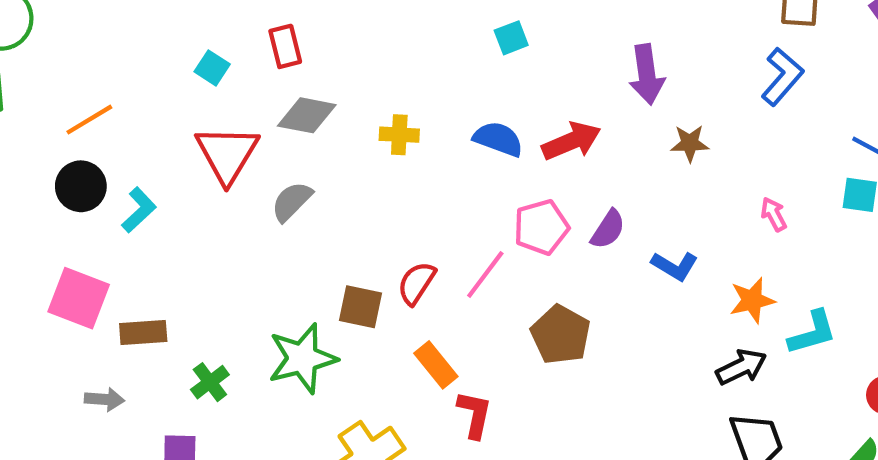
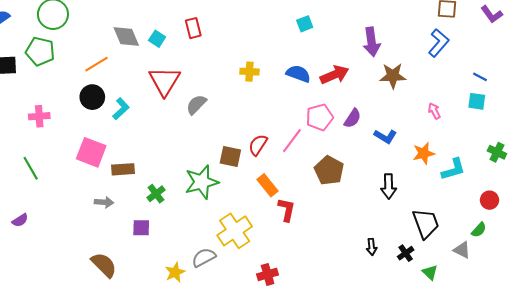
gray diamond: (307, 115) -> (126, 37), moved, turned 56
brown star: (690, 143) -> (393, 76), size x1.4
black arrow: (741, 367) -> (389, 186), moved, turned 115

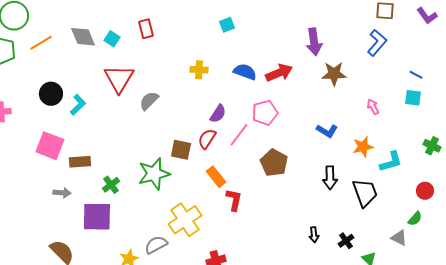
cyan square: (305, 24) -> (227, 25), moved
orange line: (97, 64) -> (41, 43), moved
purple semicircle: (352, 118) -> (218, 114), moved
black trapezoid: (426, 223) -> (365, 193), moved
purple square: (141, 228) -> (97, 217), size x1.8

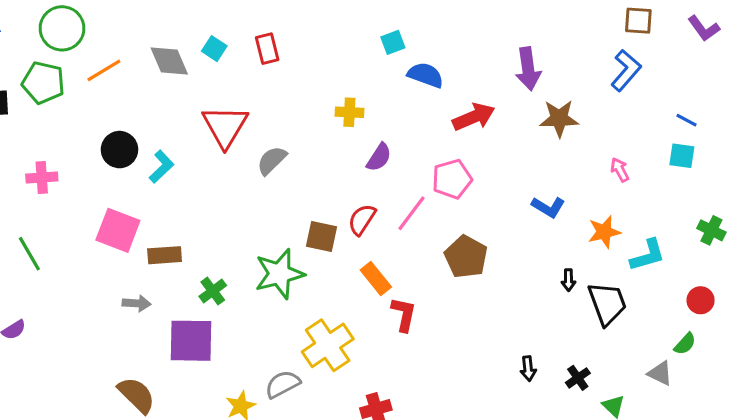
cyan square: (112, 39) -> (214, 49), moved
blue semicircle: (245, 72) -> (426, 75), moved
purple semicircle: (218, 114) -> (379, 157), moved
black arrow: (330, 178) -> (568, 280), moved, size x0.6

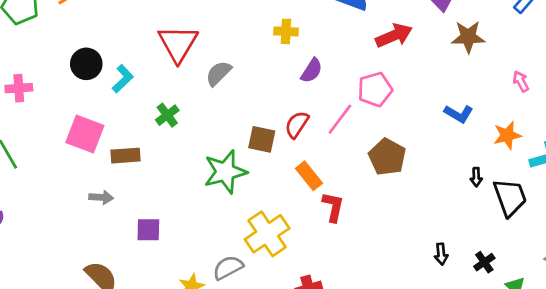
green cross: (213, 291) -> (167, 115), moved
purple square: (191, 341) -> (148, 230), size x0.6

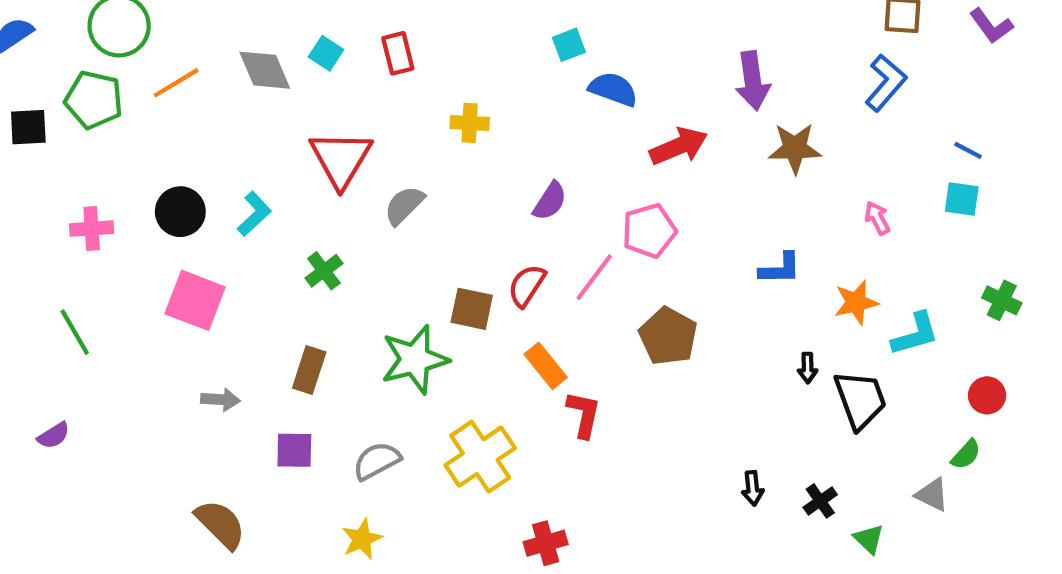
yellow cross: (286, 31) -> (470, 123), moved
black circle: (86, 64) -> (180, 212), moved
blue L-shape: (459, 114) -> (780, 269), turned -32
brown rectangle: (125, 156) -> (309, 370), moved, turned -68
gray semicircle: (228, 268) -> (377, 461), moved

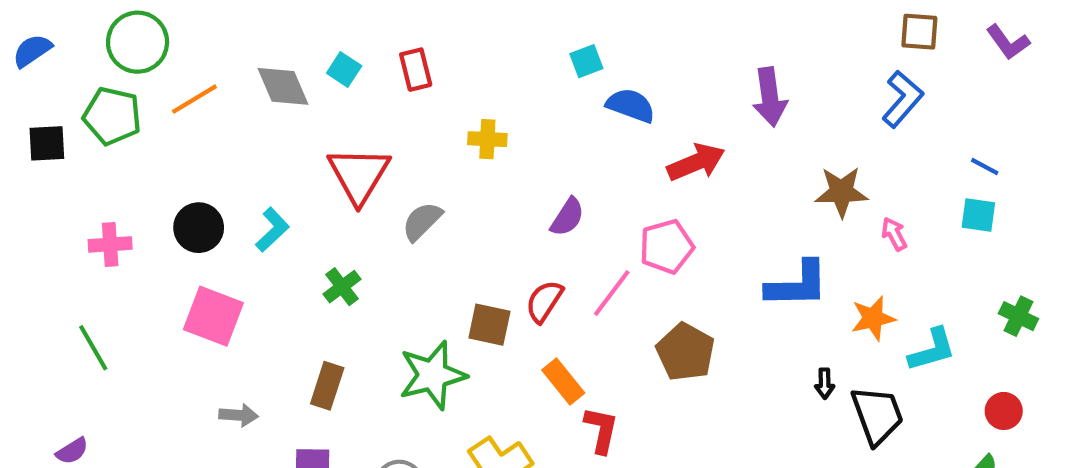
brown star: (795, 148) -> (841, 192), moved
blue L-shape: (780, 269) -> (797, 285), size x1.5

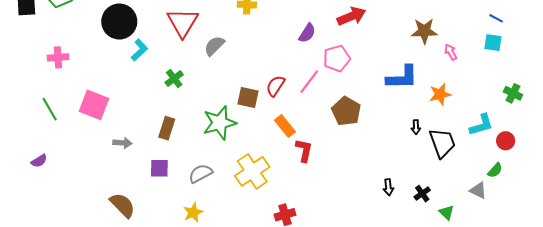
purple semicircle: (567, 217) -> (307, 33), moved
black circle: (199, 228) -> (119, 21), moved, size x1.4
pink square: (213, 316) -> (94, 105), moved
cyan L-shape: (932, 350) -> (481, 125), moved

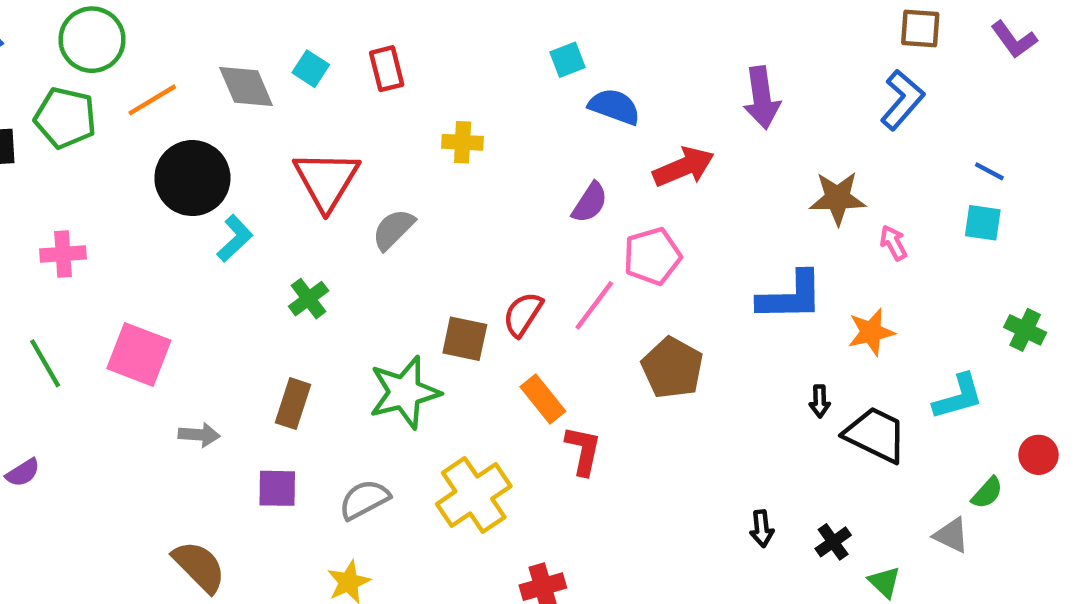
red circle: (506, 141) -> (1038, 455), moved
black trapezoid: (442, 143) -> (876, 435), turned -44

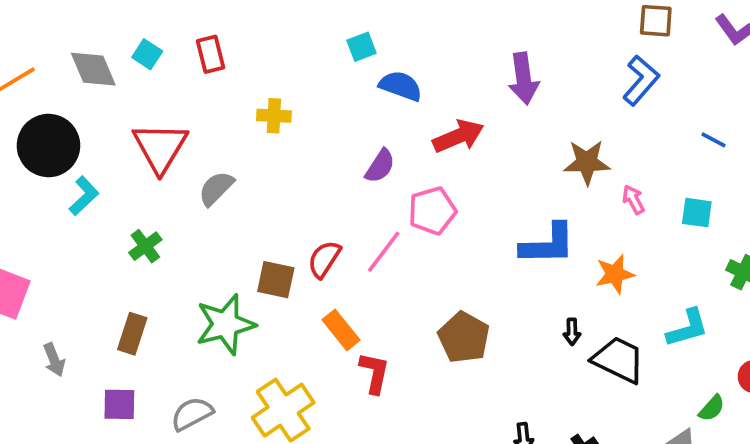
cyan square: (983, 223) -> (697, 213), moved
brown pentagon: (672, 368) -> (464, 337), moved
gray arrow: (199, 435) -> (54, 360), turned 64

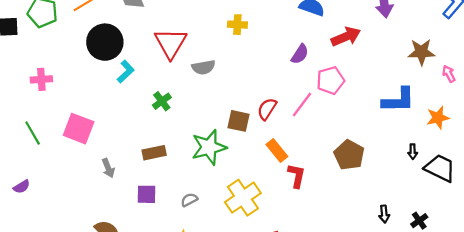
gray semicircle: (216, 188) -> (203, 67), turned -145
brown rectangle: (132, 334) -> (154, 153), turned 60
gray semicircle: (192, 414) -> (189, 200), size x0.7

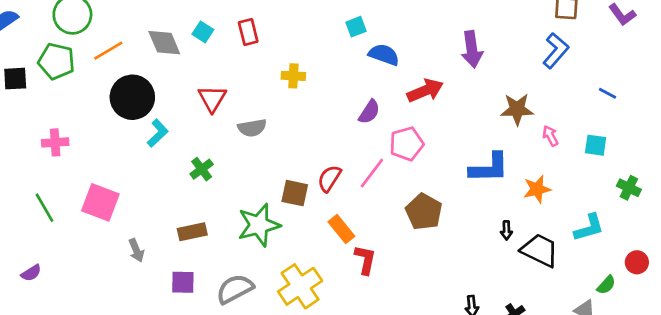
red triangle: (171, 43) -> (212, 99), size x0.7
brown pentagon: (349, 155) -> (424, 212), moved
gray semicircle: (189, 200) -> (235, 289), size x1.8

